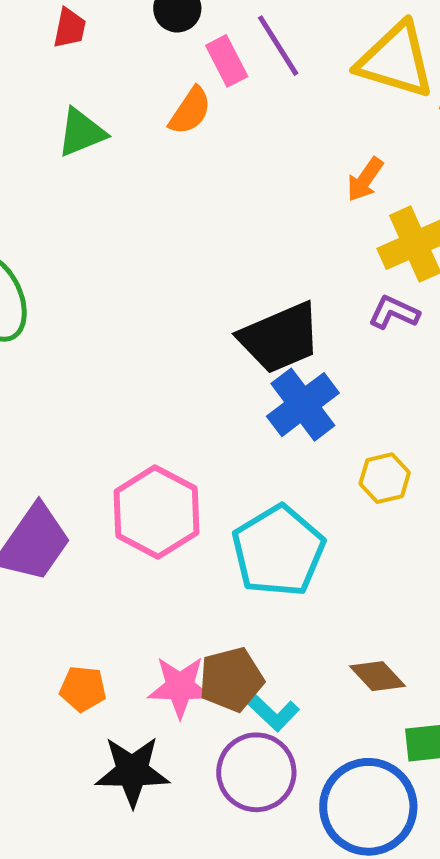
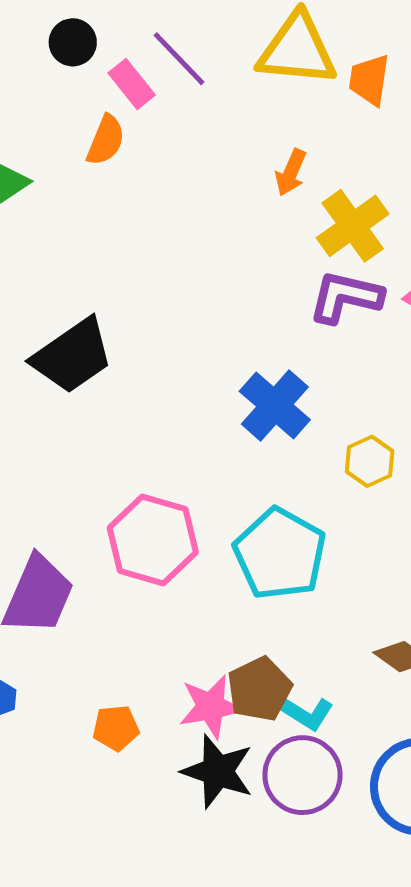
purple L-shape: (394, 312) -> (346, 297), size x1.5
black trapezoid: (280, 338) -> (73, 356), moved
black star: (132, 771) -> (218, 771), moved, turned 30

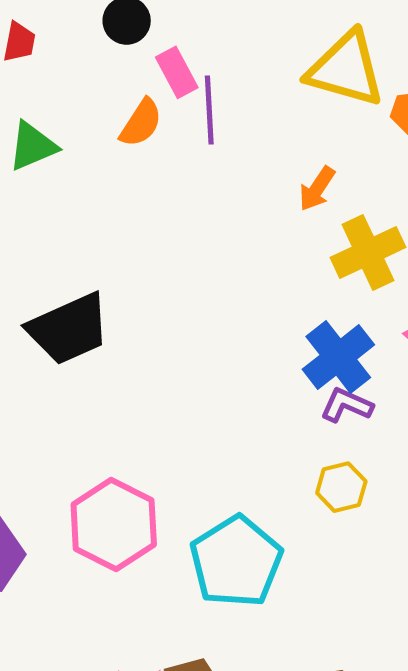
purple line: (179, 59) -> (209, 110), moved, turned 30
purple L-shape: (346, 297) -> (347, 405), moved, size x0.7
blue cross: (275, 405) -> (338, 357), moved

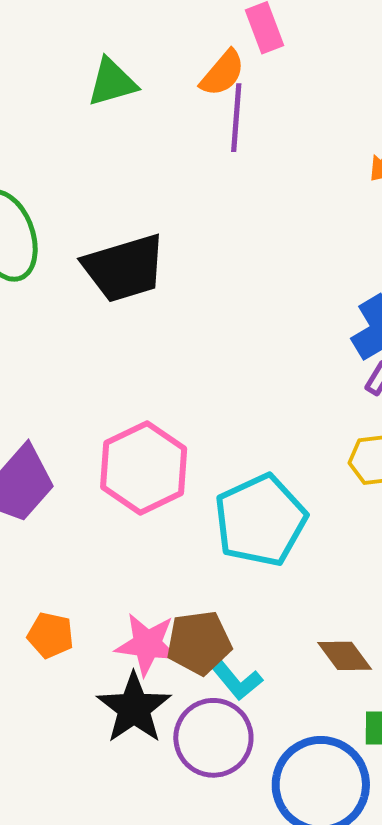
purple line: (209, 110) -> (236, 118), moved

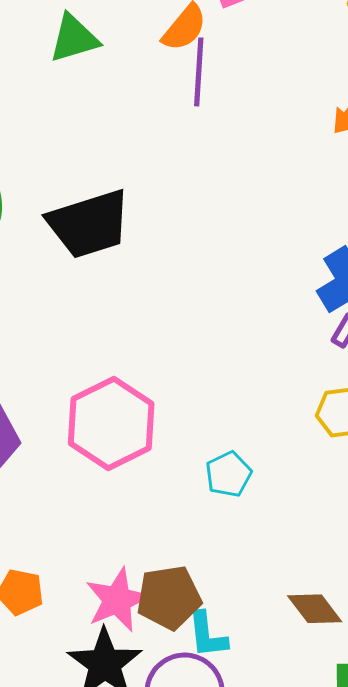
cyan pentagon: (260, 520) -> (228, 474), size x0.5
pink star: (147, 644) -> (117, 600), turned -30
cyan L-shape: (237, 681) -> (207, 635), turned 34

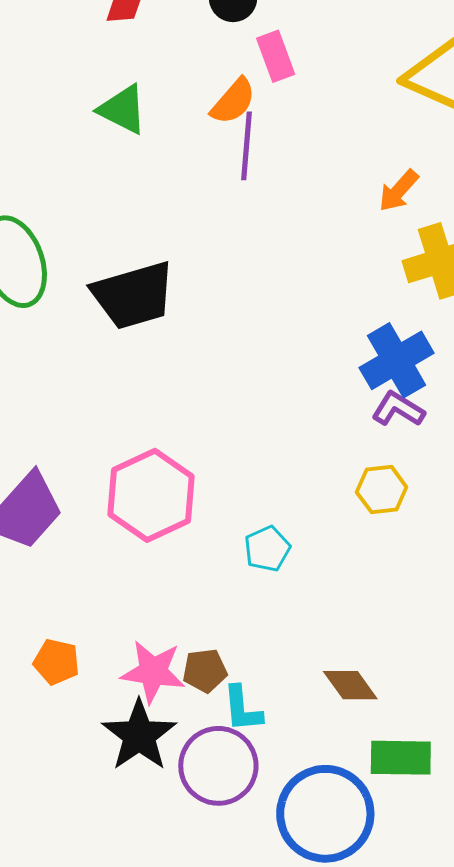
green triangle: (74, 38) -> (123, 109), turned 42
brown pentagon: (169, 598) -> (205, 671), size x0.7
pink star: (117, 600) -> (153, 672), turned 30

